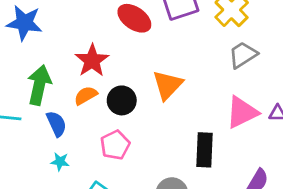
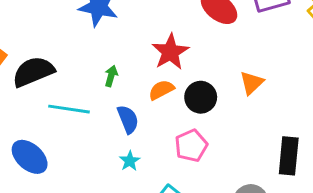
green arrow: (39, 85) -> (111, 76), size x0.5
orange triangle: (168, 85) -> (252, 83), size x0.7
cyan star: (60, 162) -> (130, 161), turned 30

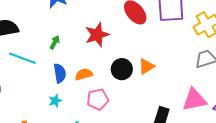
orange semicircle: (161, 90) -> (84, 74), moved
black circle: (201, 97) -> (122, 69), moved

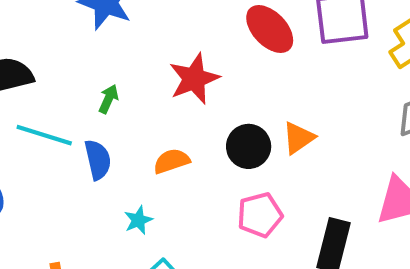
blue semicircle: (60, 73) -> (98, 160), moved
pink pentagon: (98, 99) -> (260, 215), moved
cyan star: (55, 101) -> (138, 220), moved

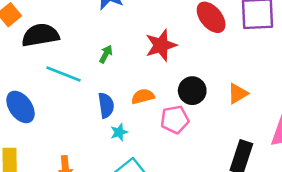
orange triangle: (298, 138) -> (238, 93), moved
blue semicircle: (98, 160) -> (106, 105), moved
pink pentagon: (260, 215) -> (175, 120), moved

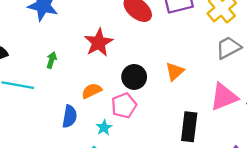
blue semicircle: (106, 105) -> (70, 116), moved, turned 30
cyan star: (119, 132) -> (104, 128), moved

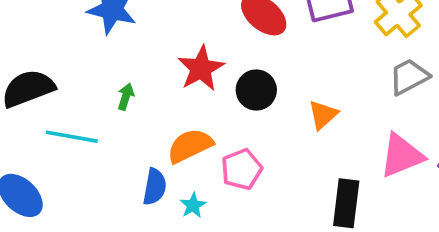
black circle: (134, 77) -> (256, 90), moved
orange semicircle: (92, 91) -> (190, 146), size x1.4
cyan star: (104, 128) -> (193, 205), moved

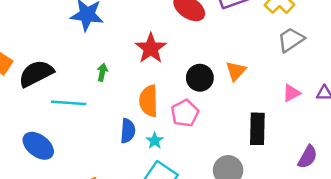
black circle: (256, 90) -> (200, 78), moved
orange semicircle: (190, 146) -> (149, 101), turned -60
pink triangle: (402, 156) -> (291, 93), size x0.6

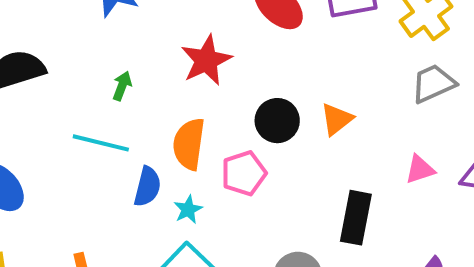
cyan line: (69, 103) -> (101, 143), moved

